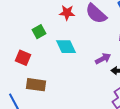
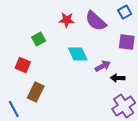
cyan diamond: (66, 47) -> (78, 54), moved
brown rectangle: (36, 85) -> (36, 92), turned -72

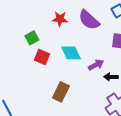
red square: (23, 65) -> (42, 57), moved
brown rectangle: (36, 92) -> (61, 92), moved

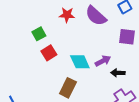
cyan diamond: (71, 53) -> (80, 62), moved
red square: (42, 57) -> (49, 53), turned 35

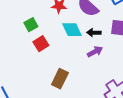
cyan diamond: (80, 62) -> (72, 30), moved
black arrow: (118, 73) -> (94, 33), moved

